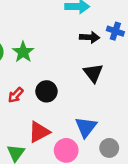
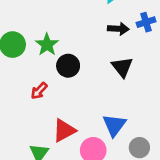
blue cross: (115, 31) -> (146, 22), turned -35
black circle: (46, 91) -> (68, 66), moved

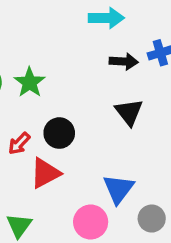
black circle: (68, 66) -> (59, 133), moved
red triangle: (64, 130) -> (45, 173), moved

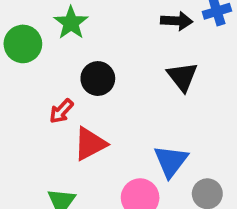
green star: (30, 82) -> (71, 23), moved
black circle: (59, 133) -> (98, 79), moved

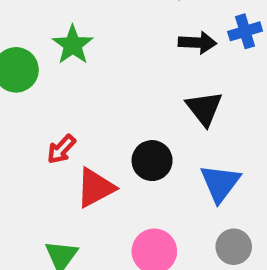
black circle: (98, 79) -> (152, 161), moved
blue triangle: (171, 161) -> (220, 183), moved

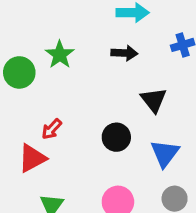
black arrow: (197, 43) -> (124, 53), moved
red triangle: (95, 188) -> (32, 158), moved

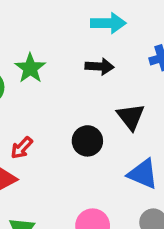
black circle: (116, 137) -> (87, 141), moved
blue triangle: (165, 153) -> (143, 174), turned -44

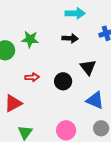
green star: (30, 68) -> (30, 39), turned -30
red arrow: (22, 148) -> (32, 77), moved, turned -136

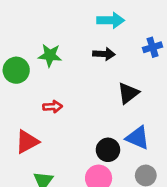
black triangle: (88, 67) -> (128, 93), turned 30
black circle: (63, 81) -> (108, 150), moved

